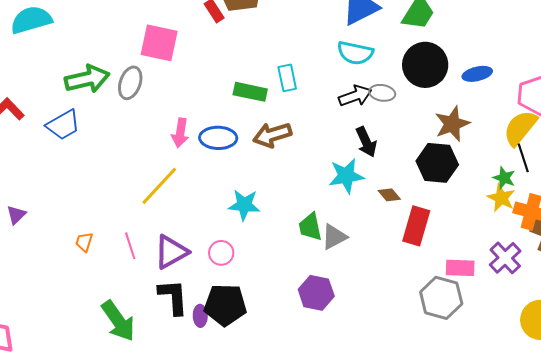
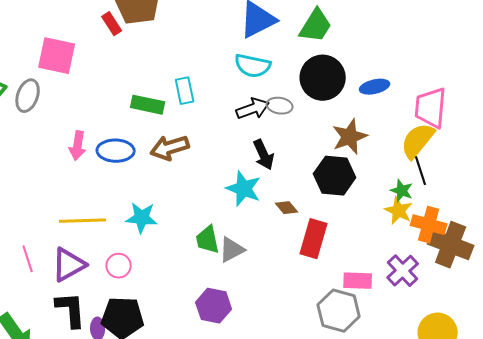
cyan star: (346, 176) -> (244, 189), turned 30
yellow line: (159, 186) -> (83, 221), moved, turned 45

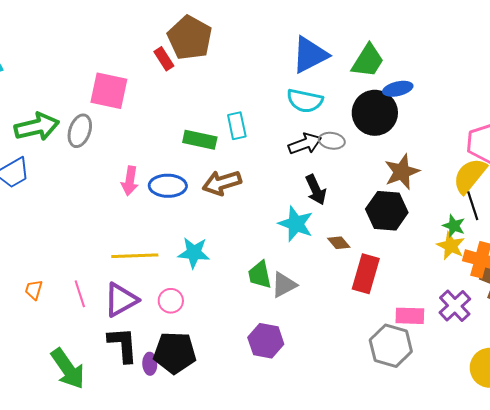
blue ellipse: (375, 87) -> (398, 89), moved

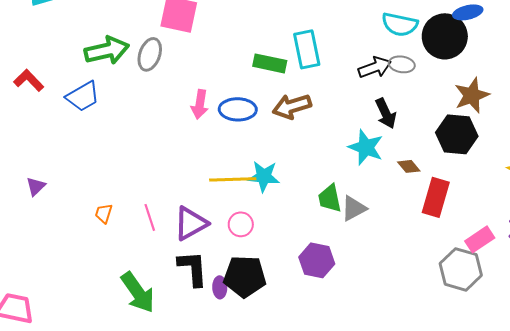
cyan semicircle: (305, 101) -> (400, 24), moved
cyan rectangle: (237, 126) -> (307, 49), size x1.4
yellow line: (135, 256) -> (233, 179), moved
pink rectangle: (410, 316) -> (480, 239), turned -36
purple hexagon: (266, 341) -> (317, 260), moved

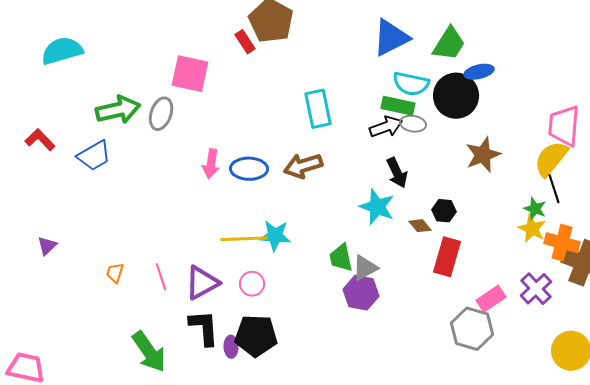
green rectangle: (270, 63) -> (398, 106), moved
black hexagon: (457, 134) -> (444, 211), moved, size x0.6
purple hexagon: (317, 260) -> (361, 293), moved

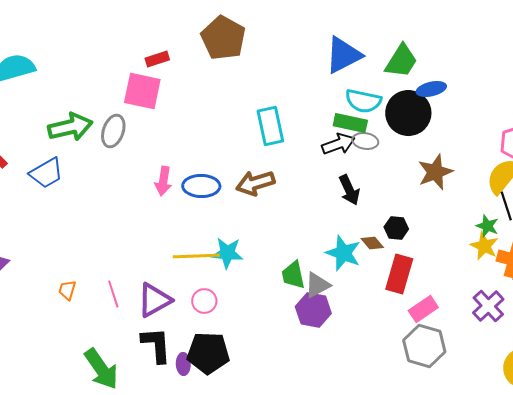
red rectangle: (245, 42) -> (157, 59), moved, turned -75
cyan star: (377, 207) -> (343, 253), moved
pink rectangle: (491, 299) -> (423, 309), moved

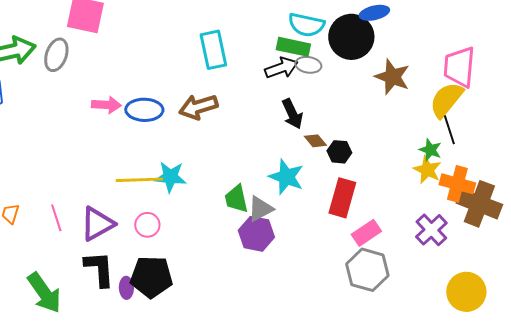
brown star: (435, 172) -> (392, 77), moved, turned -30
pink arrow: (163, 181) -> (106, 105), turned -96
brown diamond: (372, 243) -> (315, 141), moved

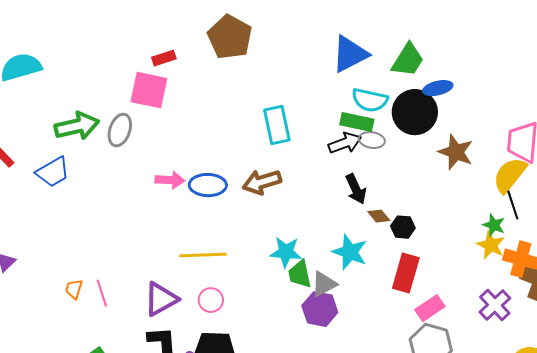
cyan star: (170, 177) -> (286, 252), moved
pink line: (56, 218) -> (102, 293), moved

